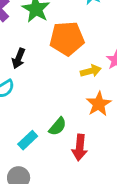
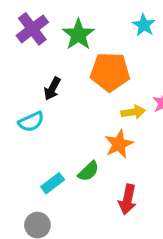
orange star: (99, 104) -> (119, 144), moved
red arrow: (80, 147) -> (128, 199), moved

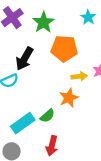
black arrow: (52, 89) -> (24, 59), size x1.5
cyan rectangle: (53, 183) -> (23, 123), size x1.5
red arrow: (128, 199) -> (52, 146), moved

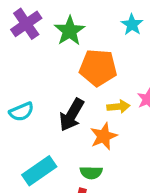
black arrow: (24, 59) -> (72, 115), moved
green semicircle: (47, 116) -> (91, 173), moved, turned 42

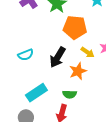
yellow arrow: (118, 107) -> (88, 52), turned 40

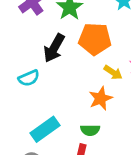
black arrow: (58, 57) -> (54, 48), moved

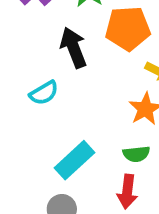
black arrow: (54, 48) -> (74, 48), turned 136

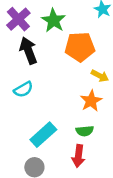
black arrow: (74, 48) -> (28, 51), moved

